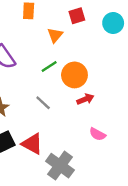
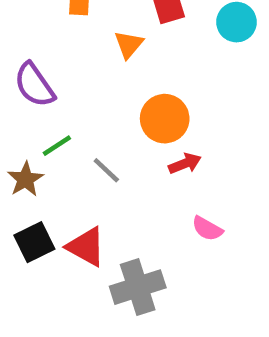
green line: (49, 67) -> (57, 146), moved
gray cross: (60, 166) -> (138, 287), turned 36

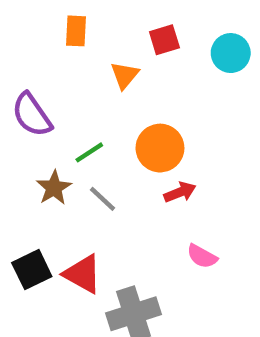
green line: (57, 146) -> (89, 152), moved
brown star: (25, 179) -> (54, 188), moved

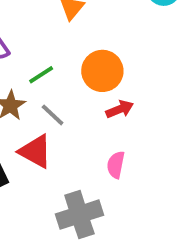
pink semicircle: (202, 256) -> (116, 165), moved, turned 72
red triangle: (83, 274) -> (35, 151), moved

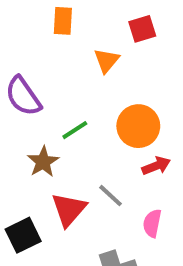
gray line: (53, 115) -> (111, 196), moved
red triangle: (35, 151) -> (69, 209), turned 42

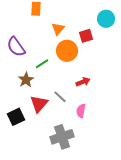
red square: (142, 29) -> (86, 36), moved
orange circle: (138, 126) -> (67, 51), moved

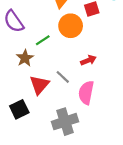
pink semicircle: (81, 111) -> (86, 93), size x1.5
black square: (16, 117) -> (19, 109), moved

